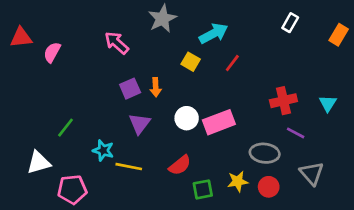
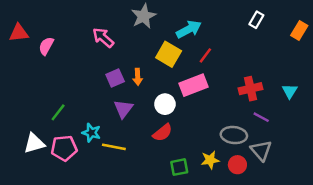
yellow square: (191, 62) -> (169, 54), size x1.5
pink rectangle: (219, 122) -> (193, 85), moved
red semicircle: (180, 165) -> (163, 133), moved
gray triangle: (312, 173) -> (261, 150), moved
pink pentagon: (72, 189) -> (64, 148), moved

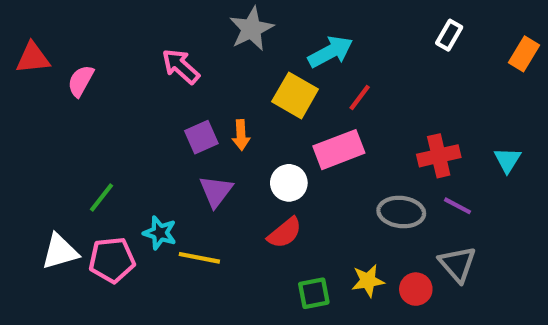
gray ellipse: (234, 135) -> (401, 212), moved

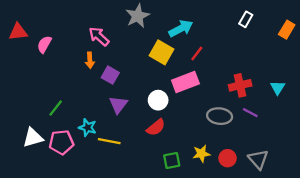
orange arrow: (241, 135) -> (90, 60), moved
purple square: (201, 137) -> (110, 75), turned -36
gray triangle: (457, 264) -> (258, 159), moved

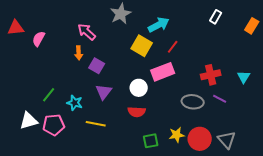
cyan star: (88, 127) -> (75, 103), moved
red semicircle: (156, 127) -> (137, 112), turned 42
red circle: (228, 158) -> (200, 139), size x1.5

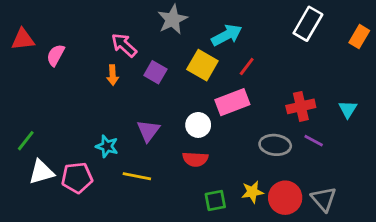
white rectangle: (216, 17) -> (308, 24), size x1.6
purple square: (97, 66) -> (155, 72), moved
green line: (49, 95) -> (26, 141), moved

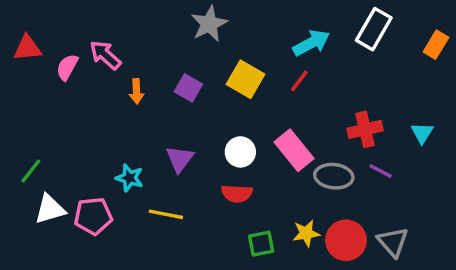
cyan arrow: (227, 35) -> (311, 43), moved
pink arrow: (124, 45) -> (105, 55), moved
pink rectangle: (232, 102) -> (294, 150), moved, turned 72

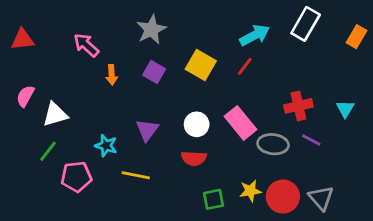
gray star: (209, 24) -> (151, 30), moved
pink semicircle: (67, 67) -> (25, 96), moved
green line: (31, 171) -> (48, 151), moved
white triangle: (50, 209) -> (55, 114), moved

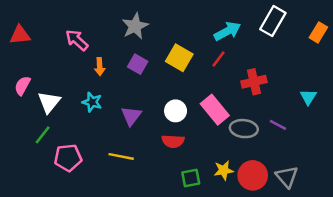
red cross: (298, 106) -> (254, 82), moved
white triangle: (55, 114) -> (49, 102), turned -35
cyan star: (106, 146) -> (92, 102), moved

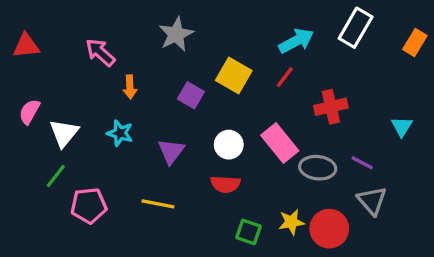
purple square: (138, 64) -> (191, 95), moved
gray triangle: (287, 177) -> (372, 201), moved
green square: (191, 178) -> (249, 232), turned 30

